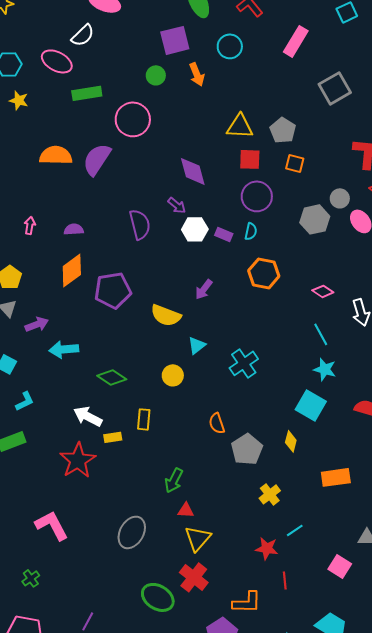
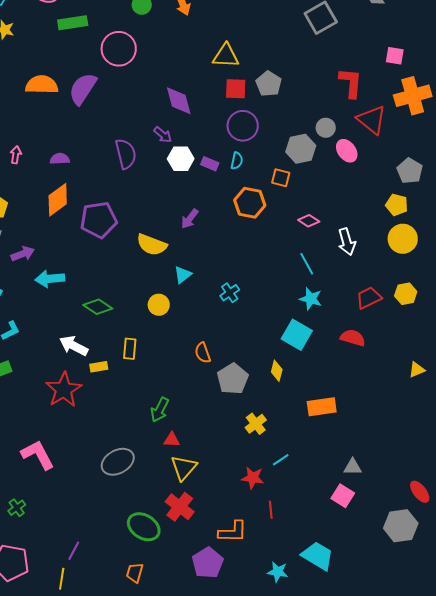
gray pentagon: (283, 130) -> (269, 84), moved
orange square: (295, 163) -> (281, 178), moved
cyan cross: (244, 363) -> (230, 293), size x0.7
gray ellipse: (132, 532) -> (118, 462), turned 32
pink square: (340, 566) -> (343, 496), moved

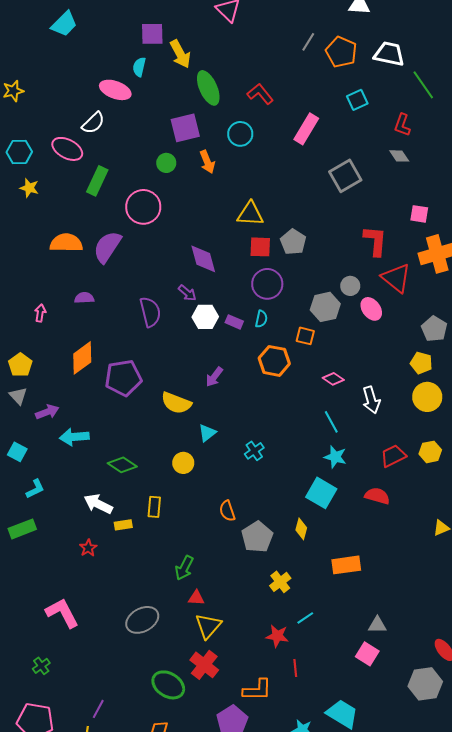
green rectangle: (73, 23) -> (97, 181), turned -56
purple semicircle: (60, 159) -> (84, 298), moved
red star: (64, 390) -> (88, 548), size x0.5

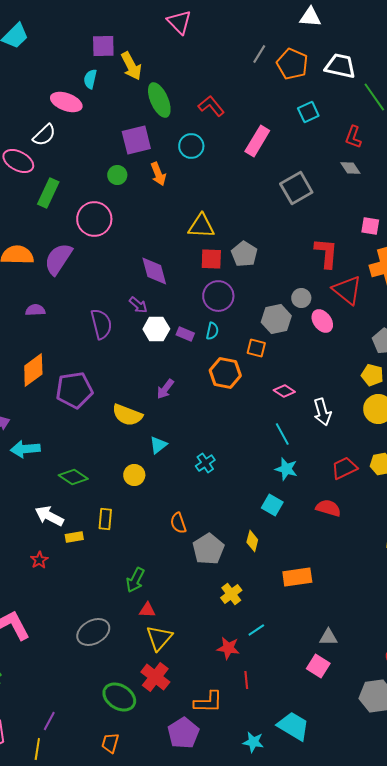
cyan square: (321, 493) -> (272, 505), size x0.7

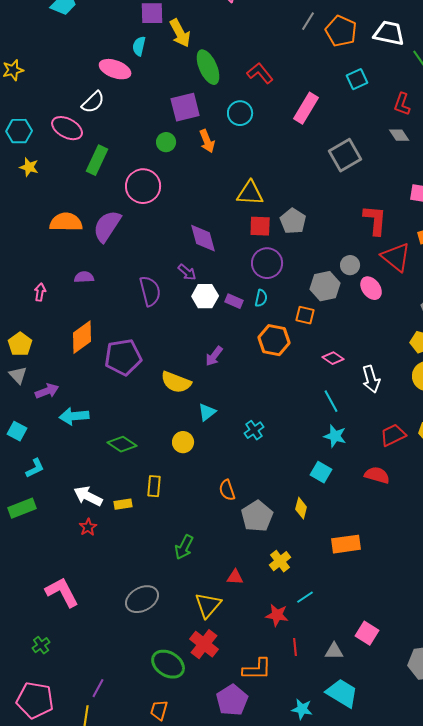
white arrow: (49, 516) -> (88, 496), moved
red triangle: (147, 610) -> (235, 577), moved
gray triangle: (328, 637) -> (334, 651), moved

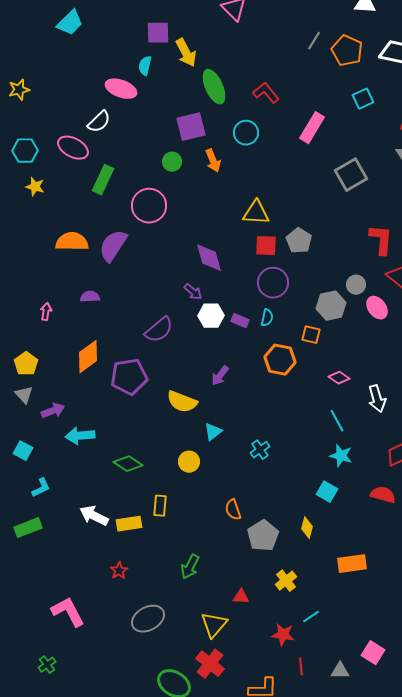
purple semicircle: (150, 291) -> (159, 330), moved, turned 64
yellow rectangle: (123, 504) -> (129, 524), size x1.4
red star: (88, 527) -> (119, 571), moved

